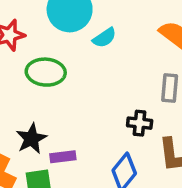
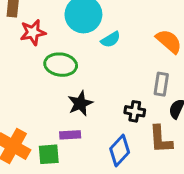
black star: (31, 139) -> (80, 103), moved

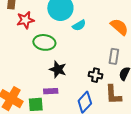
black star: (80, 103) -> (58, 69), turned -30

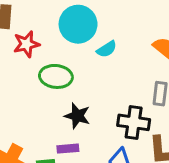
black cross: (95, 75) -> (134, 122), size x1.5

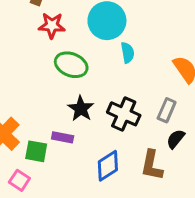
cyan semicircle: (107, 49) -> (127, 53), turned -84
black cross: (134, 122) -> (124, 114), moved

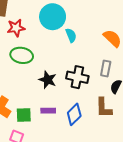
green ellipse: (71, 65) -> (22, 55), moved
purple rectangle: (63, 137) -> (48, 111), moved

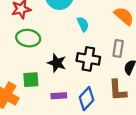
cyan semicircle: (71, 35) -> (83, 24), moved
green square: (24, 115) -> (31, 80), moved

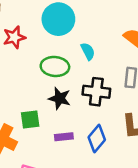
green ellipse: (28, 38) -> (55, 66), moved

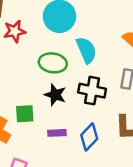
cyan semicircle: (88, 51) -> (86, 50), size x1.5

